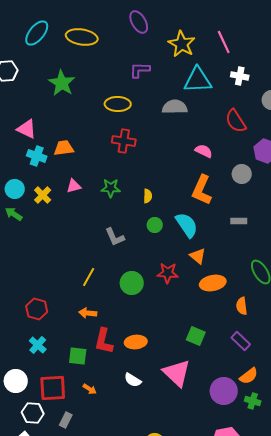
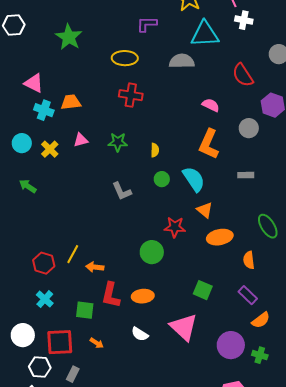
white cross: (240, 76) -> (244, 20), moved
green arrow: (14, 214) -> (28, 186), moved
yellow line: (89, 277) -> (73, 254), moved
green circle: (132, 283) -> (152, 252), moved
orange semicircle: (249, 376) -> (261, 320), moved

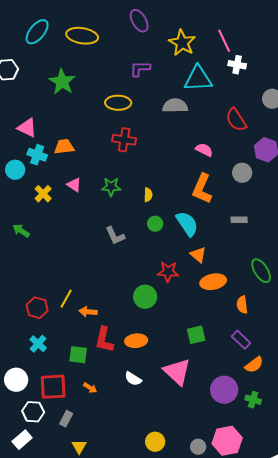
pink triangle: (81, 140) -> (74, 185), turned 49
cyan circle: (22, 143) -> (15, 170), moved
green square: (203, 290) -> (196, 335), turned -36

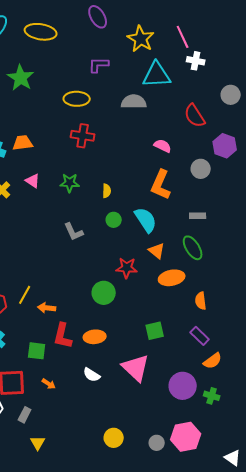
green ellipse: (261, 271) -> (193, 248), moved

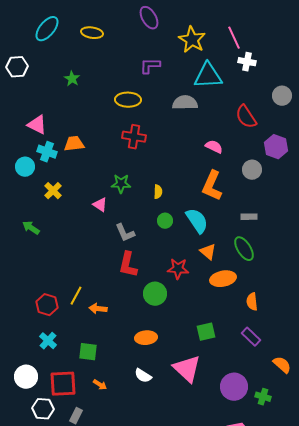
yellow ellipse: (41, 32) -> (92, 33), size x0.7
green star: (21, 78) -> (72, 79), size x0.6
pink triangle: (33, 181) -> (100, 205), moved
red L-shape: (63, 336) -> (128, 265), moved
orange semicircle: (213, 361) -> (282, 365), moved, turned -102

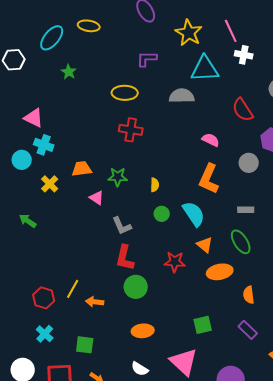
cyan ellipse: (47, 29) -> (52, 38), moved
orange trapezoid: (74, 144) -> (82, 169), moved
green circle: (155, 294) -> (136, 287), moved

